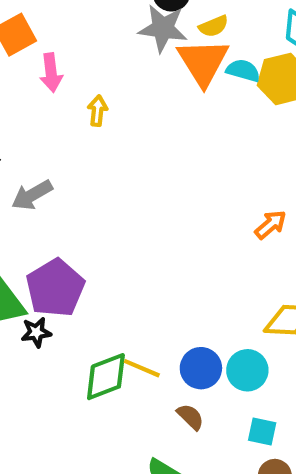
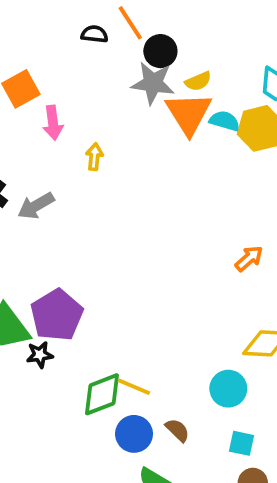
gray arrow: (32, 195) -> (36, 206), moved
blue circle: (201, 368) -> (134, 434), moved

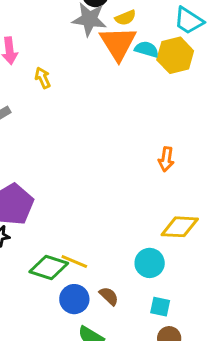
yellow arrow: (94, 157) -> (43, 78), turned -30
orange arrow: (249, 259) -> (166, 159), turned 140
green diamond: (102, 394) -> (49, 267), turned 39

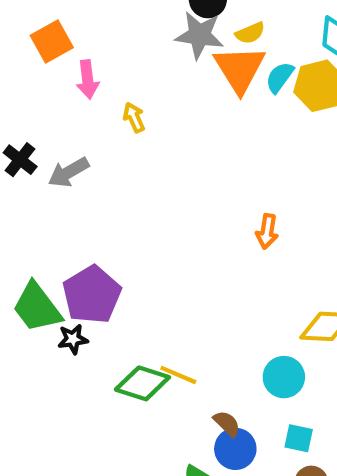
cyan semicircle: (147, 49) -> (280, 77), turned -70
orange arrow: (166, 159) -> (267, 231), moved
blue circle: (74, 299) -> (235, 449), moved

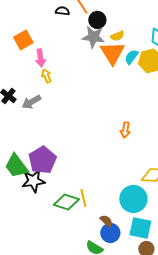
yellow arrow: (134, 117) -> (46, 76), moved
black star: (73, 339) -> (33, 181), size x1.6
yellow line: (178, 375) -> (83, 198), turned 54
cyan circle: (284, 377) -> (133, 199), size x1.4
cyan square: (299, 438) -> (140, 228), size x1.6

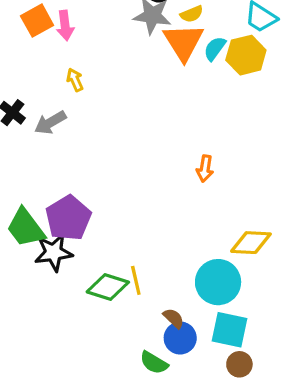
pink arrow: (40, 58) -> (65, 25), moved

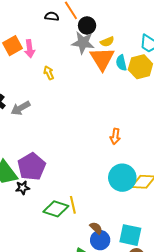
cyan semicircle: (215, 49) -> (121, 63), turned -49
yellow arrow: (75, 80) -> (49, 73), moved
black star: (54, 252) -> (23, 188), size x0.6
cyan circle: (218, 282) -> (122, 178), moved

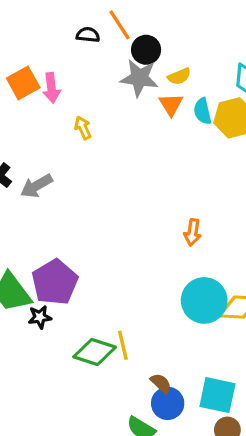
orange triangle: (102, 59) -> (171, 105), size x0.6

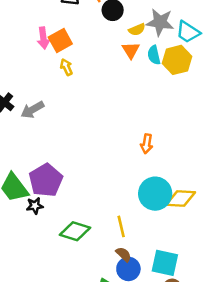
gray star: (139, 78) -> (160, 22), moved
orange square: (23, 83) -> (60, 40), moved
yellow line: (123, 345) -> (121, 226), moved

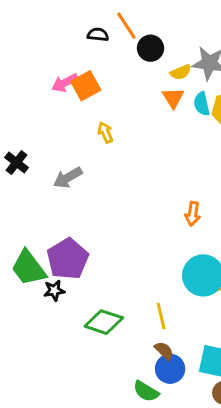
pink arrow: (43, 38) -> (65, 83), turned 70
yellow arrow: (66, 67) -> (105, 132), moved
gray arrow: (32, 110) -> (68, 178), moved

